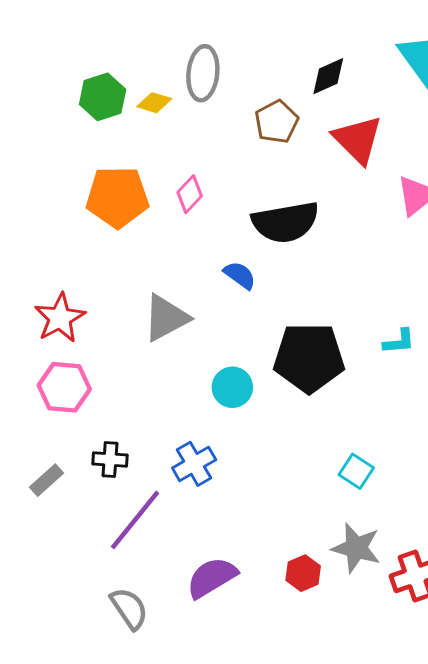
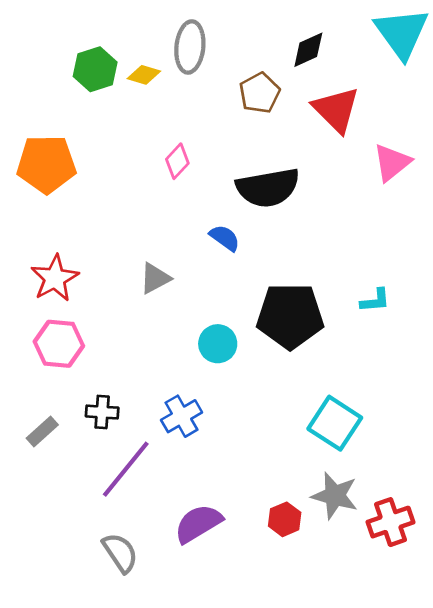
orange pentagon: (117, 197) -> (46, 164), moved
gray triangle: (166, 318) -> (155, 278), size x0.7
cyan square: (356, 471) -> (335, 423), size x1.6

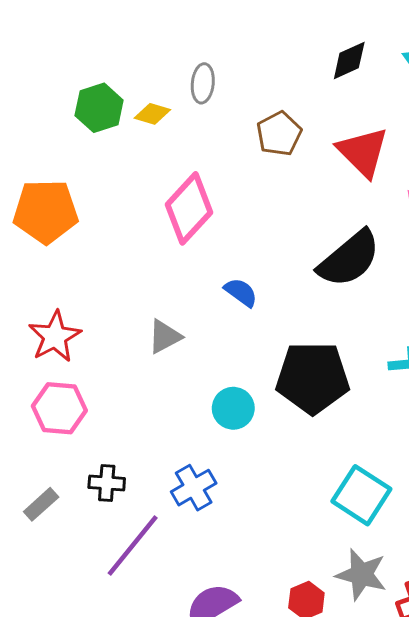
gray ellipse: (190, 47) -> (203, 83), size x0.7
black diamond: (308, 50) -> (349, 60), moved
pink diamond: (177, 161) -> (189, 208), size x1.8
black semicircle: (268, 188) -> (349, 259), moved, turned -30

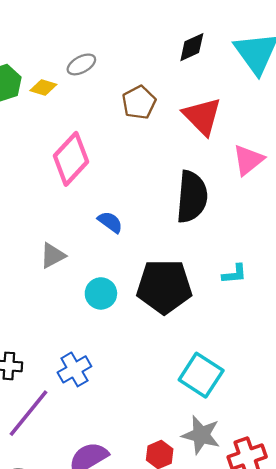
gray ellipse: (203, 83) -> (81, 64), turned 56
black semicircle: (349, 259) -> (192, 197), turned -45
cyan circle: (233, 408) -> (101, 293), moved

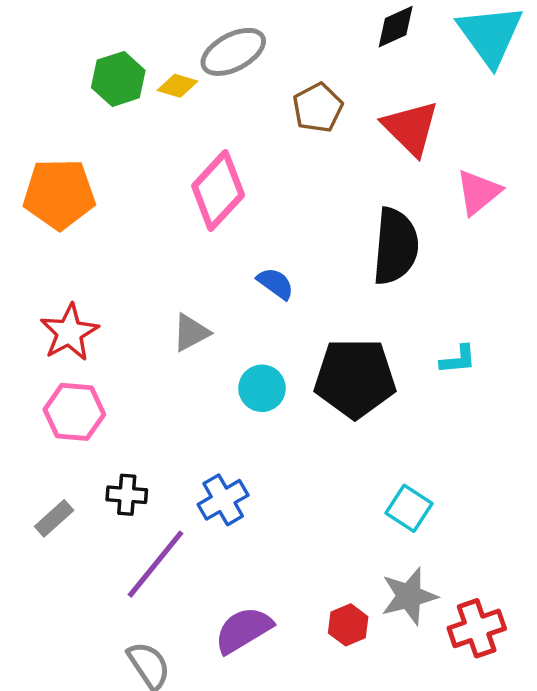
gray ellipse: (81, 64) -> (233, 52), size x1.5
cyan square: (201, 375) -> (409, 508), size x0.7
gray star: (201, 435) -> (409, 596), turned -30

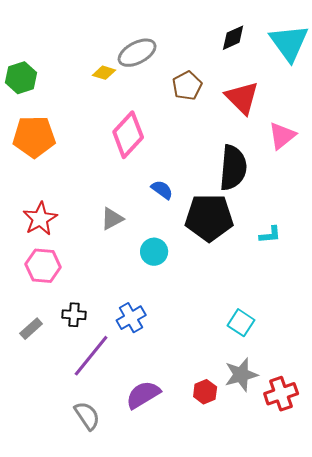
green hexagon: (118, 79) -> (21, 78), moved
black pentagon: (355, 378) -> (209, 218), moved

